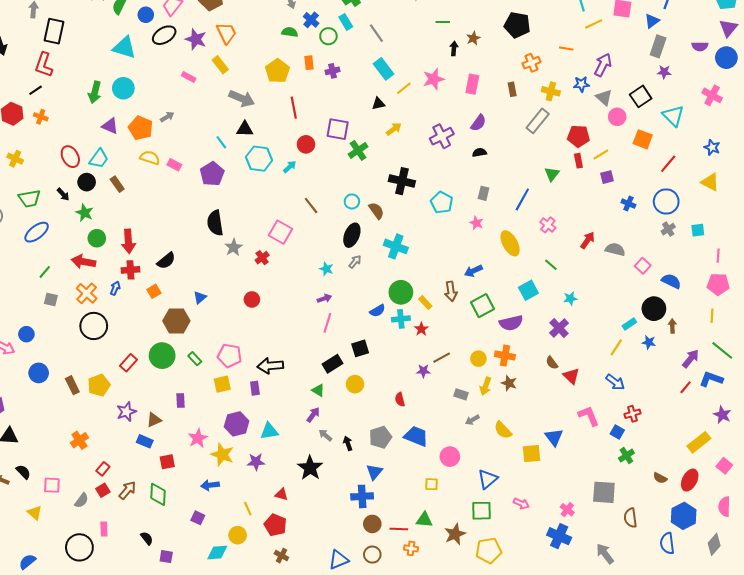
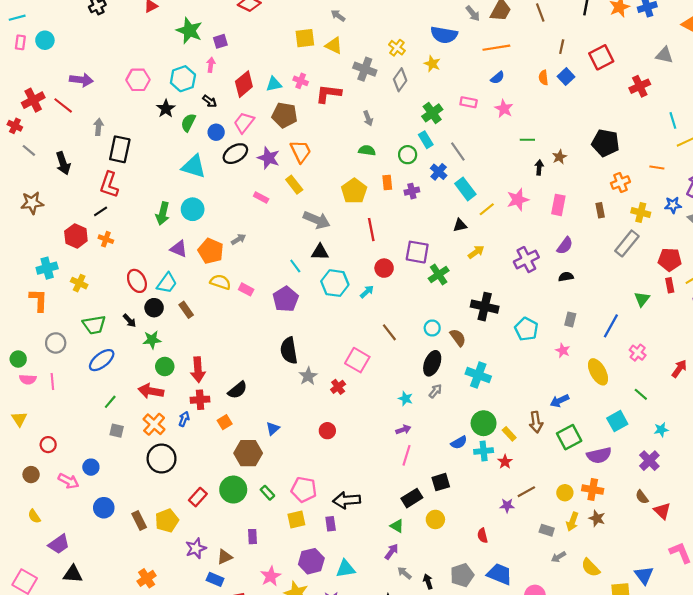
blue cross: (311, 20) -> (439, 172), moved
green star: (85, 213) -> (152, 340), turned -30

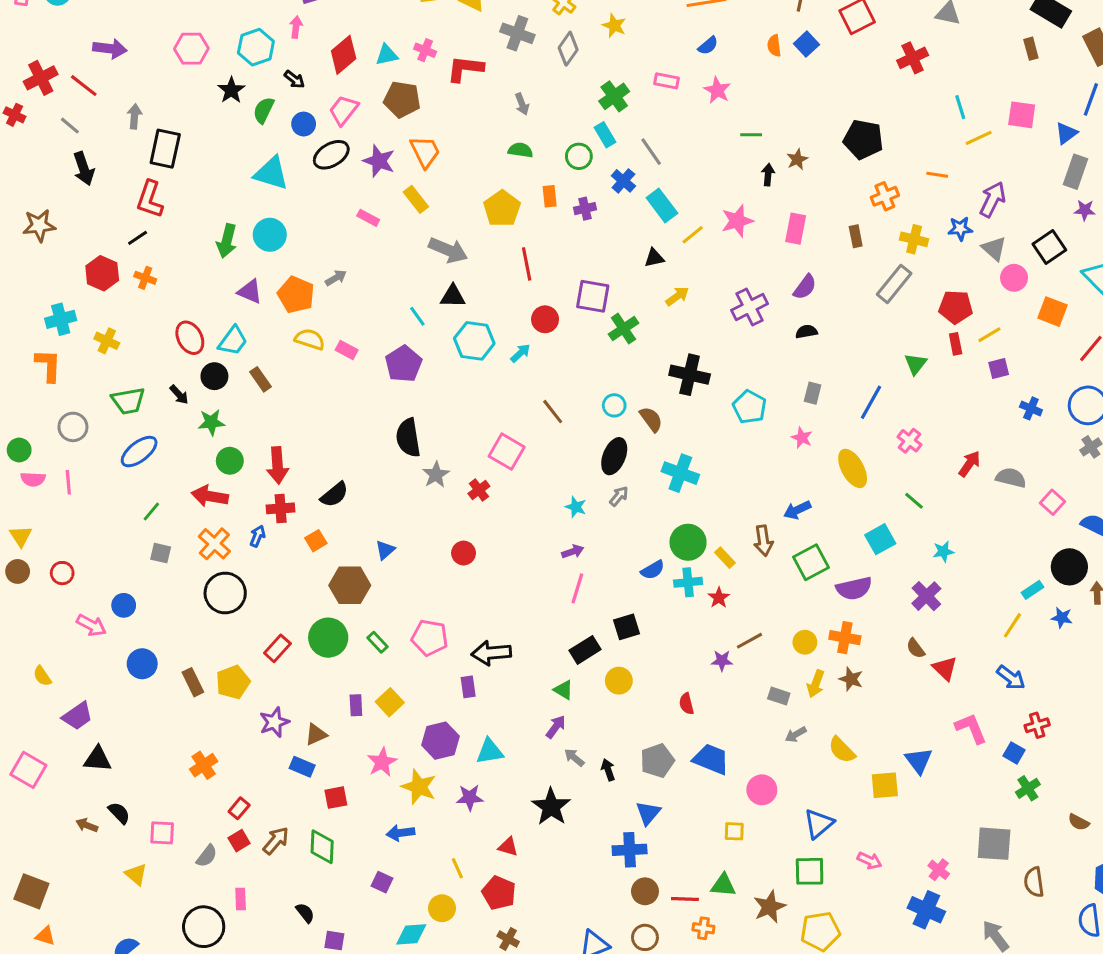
gray line: (29, 150) -> (70, 126), moved
brown circle: (31, 475) -> (18, 571), moved
yellow square: (296, 519) -> (390, 702), moved, turned -30

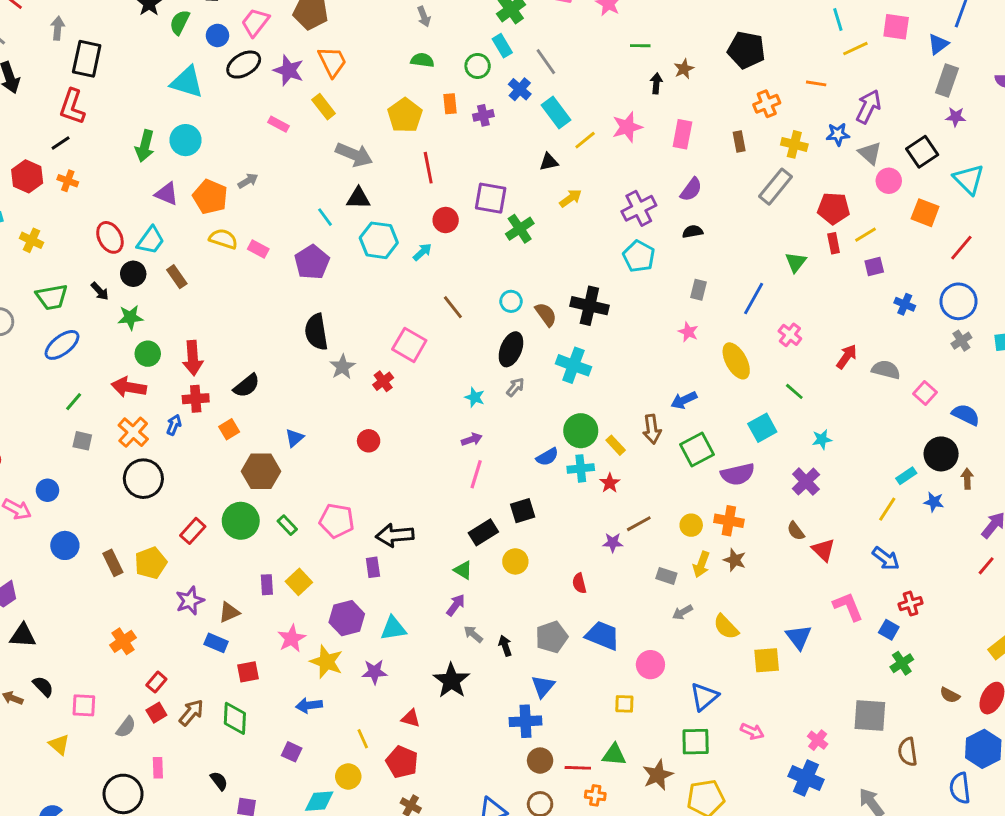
black cross: (690, 375) -> (589, 306), moved
cyan pentagon: (750, 407) -> (639, 256), moved

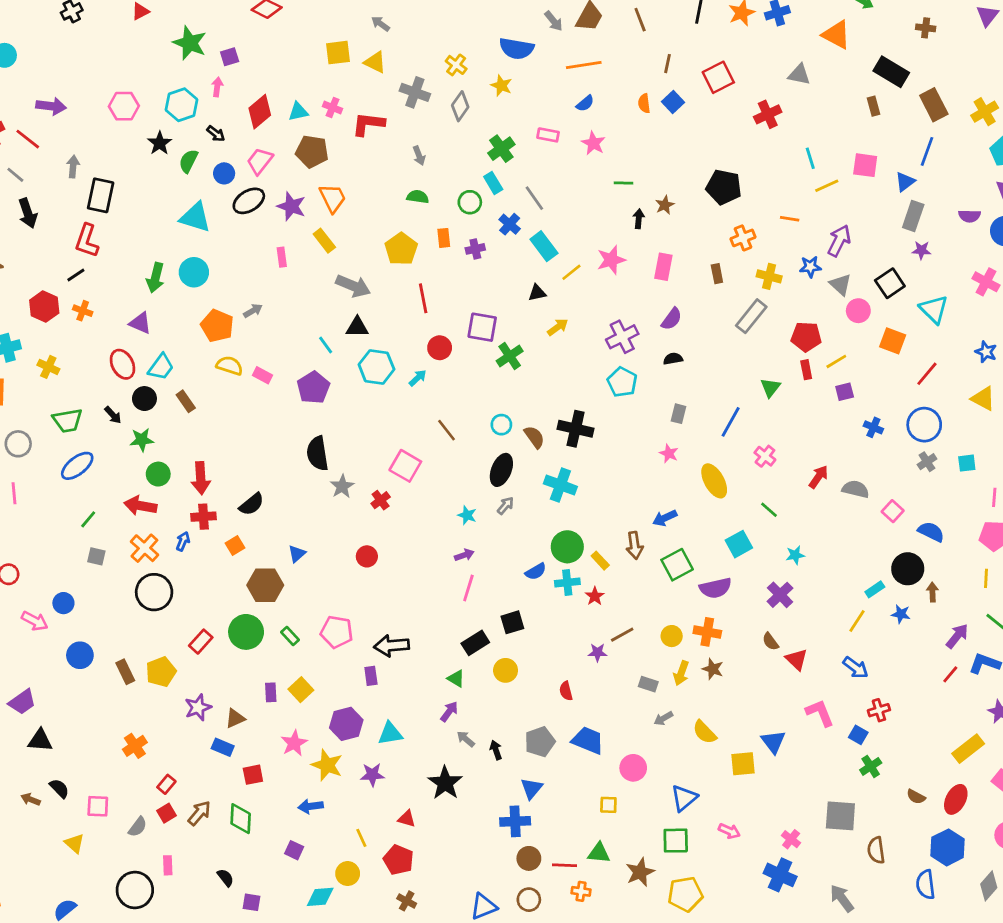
pink rectangle: (279, 124) -> (282, 257), turned 54
purple triangle: (167, 194) -> (140, 323), moved

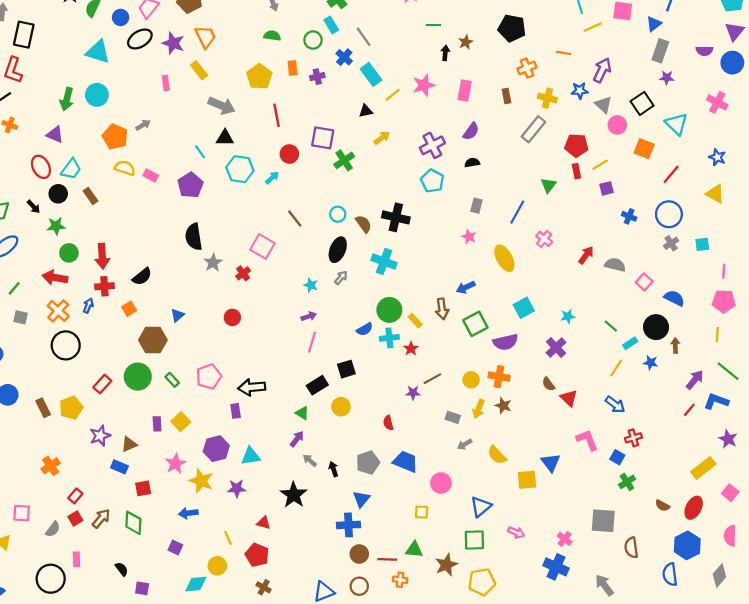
green line: (769, 510) -> (611, 326), moved
pink pentagon: (337, 632) -> (209, 377), turned -30

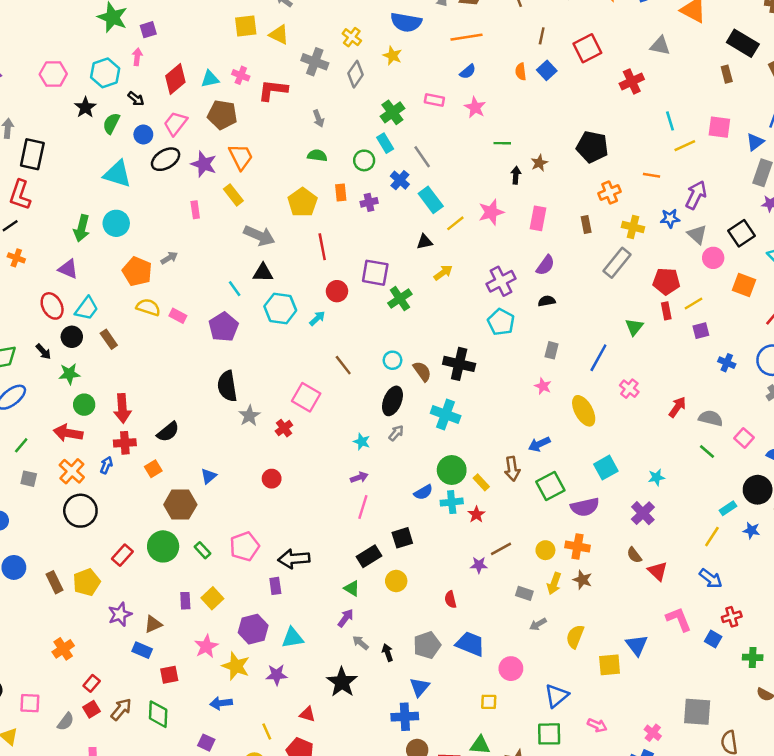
green line: (611, 326) -> (707, 451), moved
yellow semicircle: (497, 455) -> (575, 637), turned 66
green cross: (627, 482) -> (753, 657), moved, turned 35

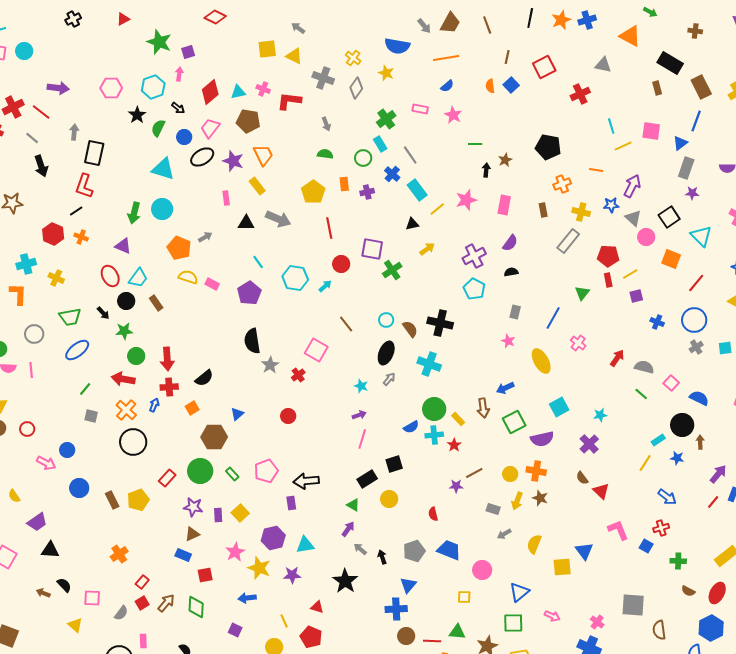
black triangle: (263, 273) -> (246, 223), moved
blue arrow: (711, 579) -> (667, 497), moved
purple star: (120, 614) -> (193, 507), moved, turned 30

